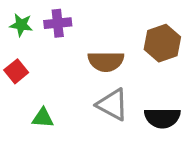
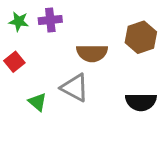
gray triangle: (113, 105) -> (75, 88), moved
green triangle: (43, 118) -> (37, 102), turned 36

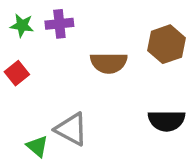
gray triangle: (75, 88) -> (71, 129), moved
green triangle: (37, 102) -> (37, 146), moved

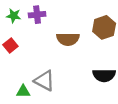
green triangle: (37, 146) -> (23, 91), turned -40

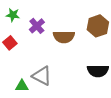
purple cross: (37, 15) -> (37, 26), moved, turned -35

